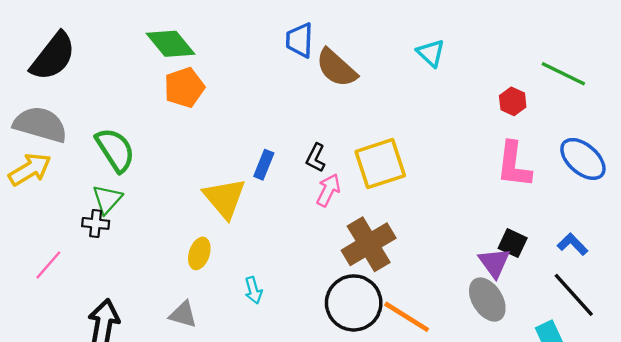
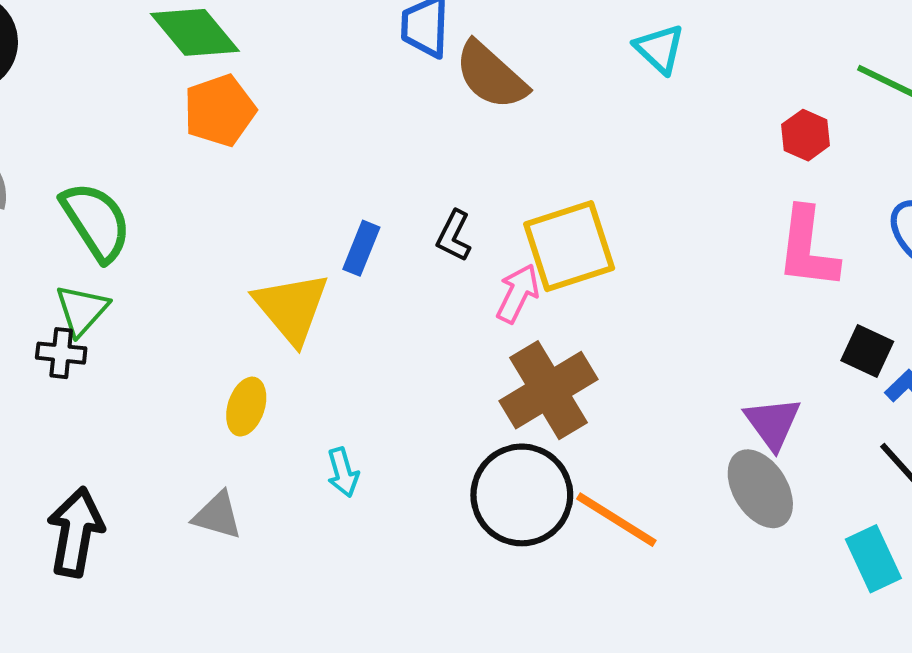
pink arrow: (328, 190) -> (518, 293), moved
black square: (513, 243) -> (867, 351), moved

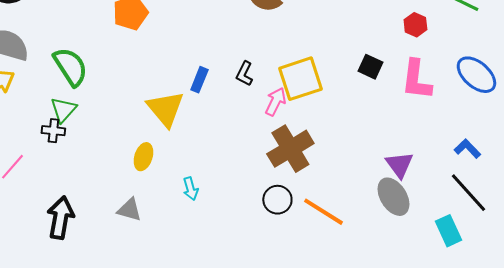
black square: (867, 351) -> (370, 67), moved
black circle: (522, 495) -> (277, 200), size x0.6

